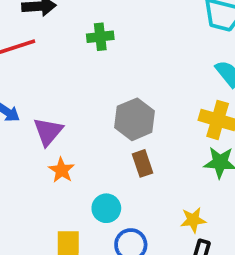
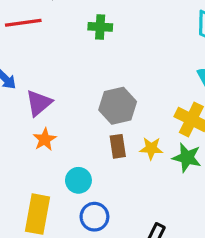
yellow star: (193, 220) -> (151, 148), moved

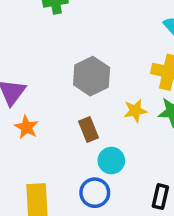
brown rectangle: (118, 146) -> (89, 130), moved
cyan circle: (78, 180) -> (111, 161), moved

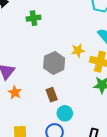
yellow star: (135, 111) -> (78, 51), moved

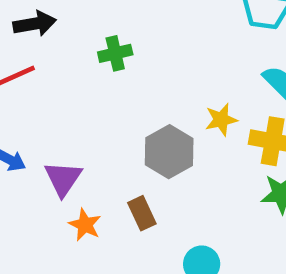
brown rectangle: (52, 95) -> (142, 213), moved

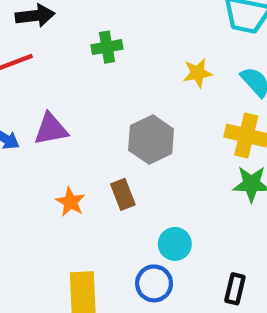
yellow star: (221, 120) -> (198, 73), moved
purple triangle: (63, 179) -> (51, 129), moved, turned 42

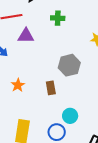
purple triangle: (51, 129) -> (26, 36), moved
orange star: (70, 202) -> (18, 85), moved

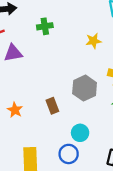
gray hexagon: (69, 65) -> (85, 88), moved

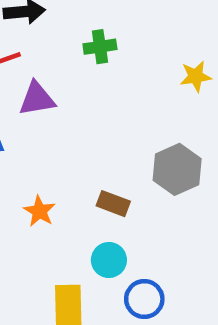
brown rectangle: (52, 106) -> (113, 204), turned -49
cyan circle: (80, 133) -> (109, 260), moved

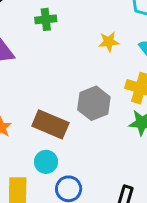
brown rectangle: (113, 204) -> (50, 124), size x1.6

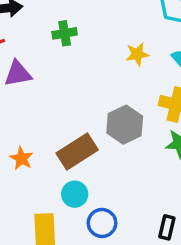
brown rectangle: (50, 124) -> (77, 151), turned -52

